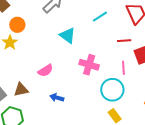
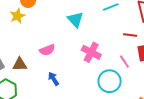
pink line: (123, 68) -> (124, 62), turned -40
blue arrow: (57, 98) -> (53, 79), turned 32

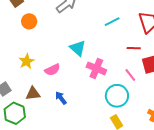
yellow star: (17, 16) -> (26, 61), moved
cyan triangle: (75, 20) -> (78, 48), moved
brown triangle: (20, 64) -> (33, 93), moved

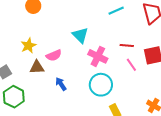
red line: (134, 48) -> (127, 45), moved
brown triangle: (33, 93) -> (37, 67), moved
cyan circle: (117, 96) -> (101, 85), moved

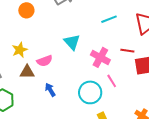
red line: (127, 45) -> (127, 51), moved
pink cross: (98, 56) -> (100, 57), moved
pink line: (131, 65) -> (112, 81), moved

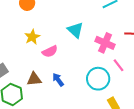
yellow star: (20, 50) -> (32, 37), moved
brown triangle: (27, 72) -> (34, 79), moved

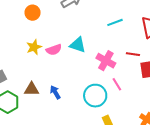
cyan triangle: (75, 30) -> (78, 45), turned -30
pink semicircle: (50, 51) -> (54, 50), moved

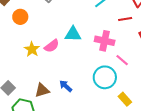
red line: (133, 54) -> (125, 19), moved

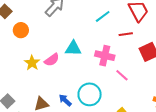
cyan circle: (105, 77) -> (90, 94), moved

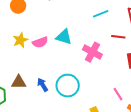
pink line: (122, 75) -> (118, 94), moved

